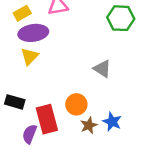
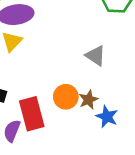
brown star: (89, 125) -> (88, 100), moved

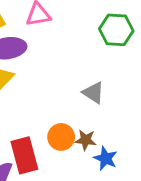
brown star: (88, 100) -> (86, 140), turned 30

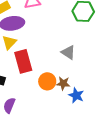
red rectangle: (24, 155) -> (23, 61), moved

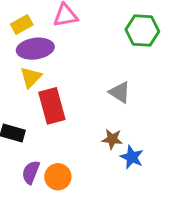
orange circle: (47, 81) -> (58, 177), moved

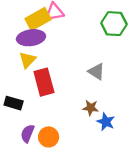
yellow rectangle: (22, 24) -> (38, 19), moved, size x1.5

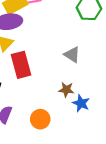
orange circle: (49, 137) -> (40, 119), moved

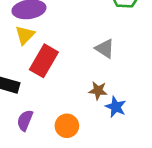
red rectangle: (21, 65) -> (44, 61), turned 45

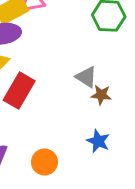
brown star: (98, 91) -> (101, 95), moved

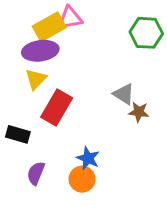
blue star: (98, 141) -> (88, 158), moved

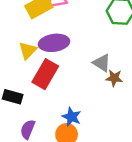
purple ellipse: (40, 51) -> (54, 43), moved

